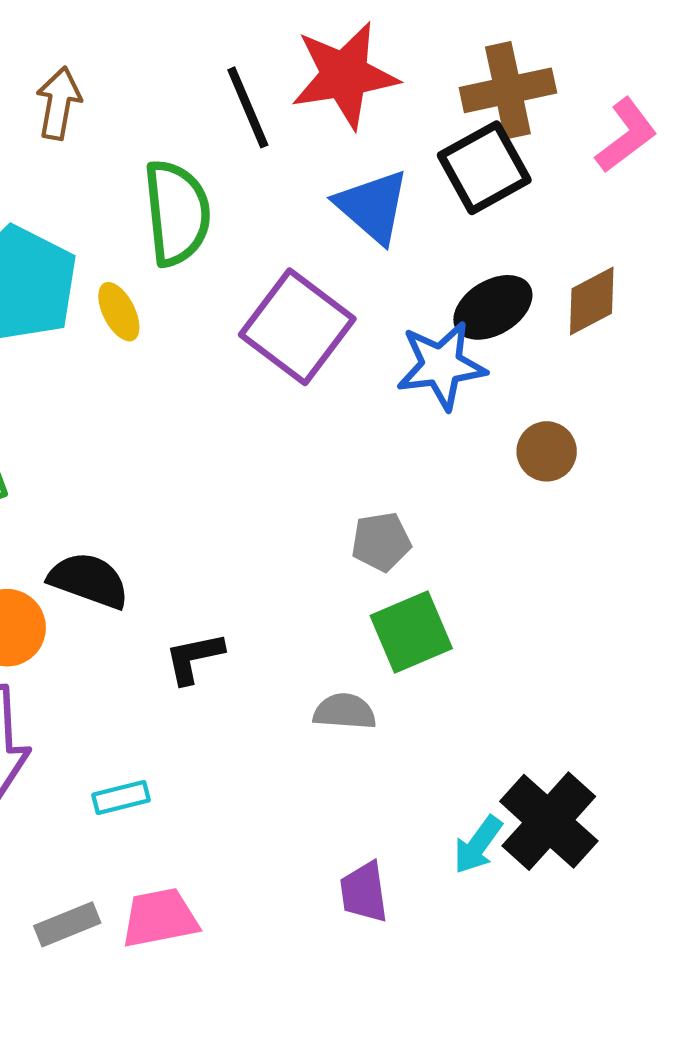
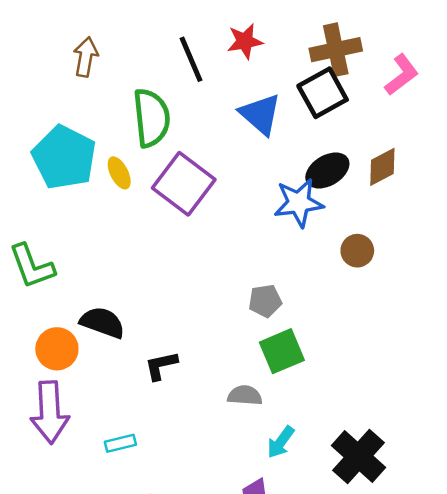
red star: (345, 75) -> (245, 41), size x0.6
purple square: (297, 327) -> (184, 184), moved
cyan arrow: (478, 845) -> (281, 442), moved

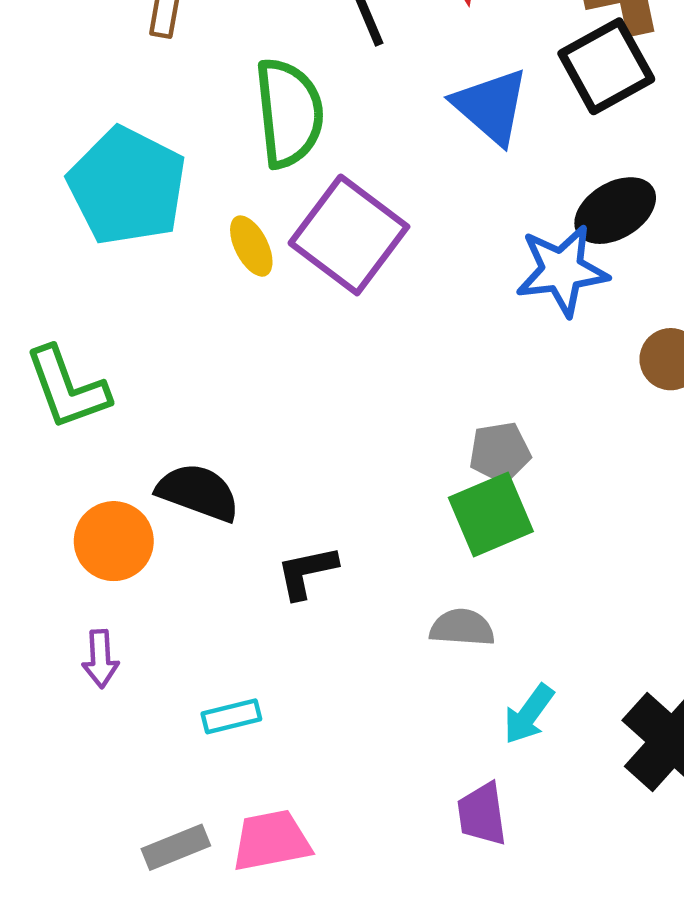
yellow ellipse: (119, 173) -> (251, 246), moved
green square: (282, 351) -> (491, 514), moved
purple arrow: (50, 412) -> (100, 659), size x0.5

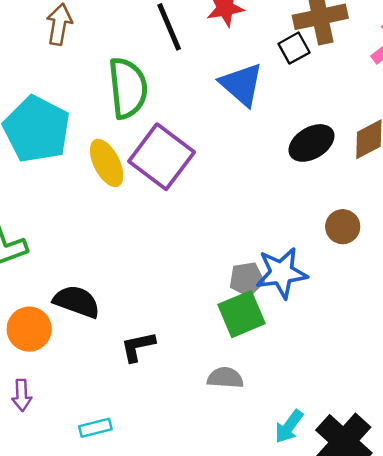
black square: (606, 66) -> (294, 48), moved, size x0.6
yellow ellipse: (251, 246) -> (107, 163), size x1.4
blue star: (562, 270) -> (281, 273), moved
cyan arrow: (529, 714) -> (289, 426), moved

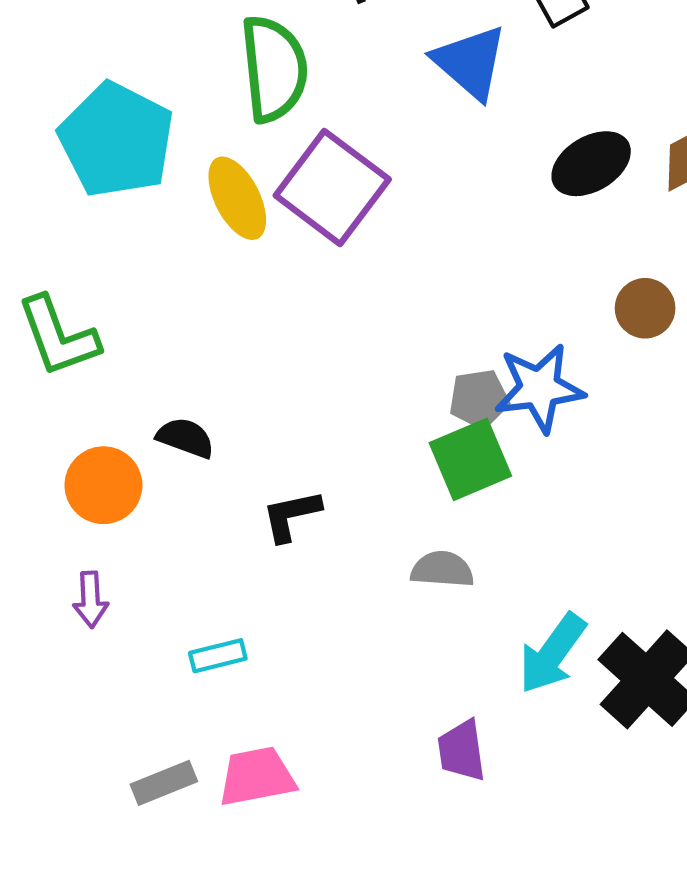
black semicircle: (77, 302) -> (185, 438), size x0.7
cyan arrow: (289, 426) -> (552, 653), size x1.4

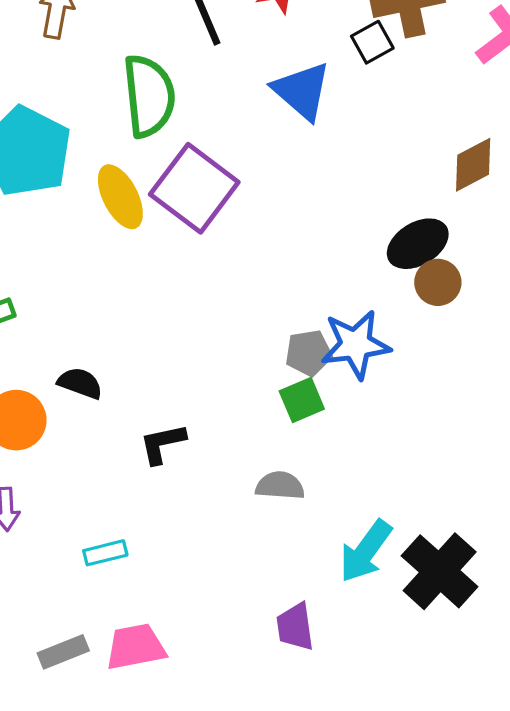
black ellipse: (591, 164) -> (418, 244), moved
green square: (470, 459) -> (302, 400), size x0.7

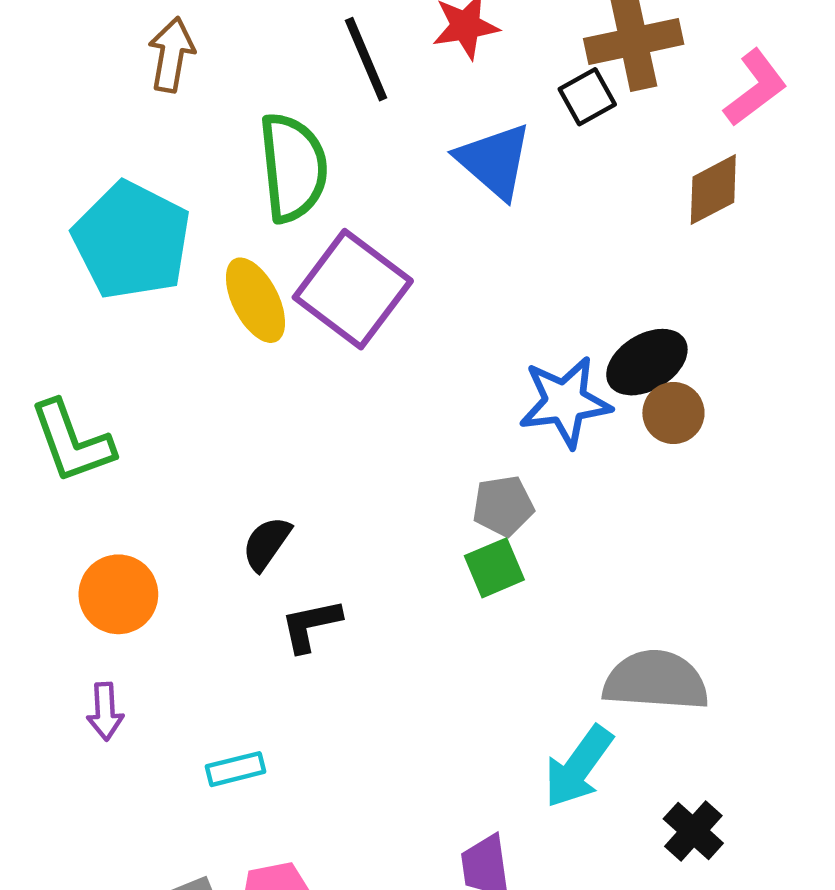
brown diamond: (473, 165) -> (713, 190), moved
blue star: (356, 345) -> (565, 402), moved
black semicircle: (80, 383) -> (267, 543), moved, turned -75
gray semicircle: (280, 486) -> (656, 681), moved, size x1.6
black cross: (440, 571) -> (693, 831), moved, size x0.6

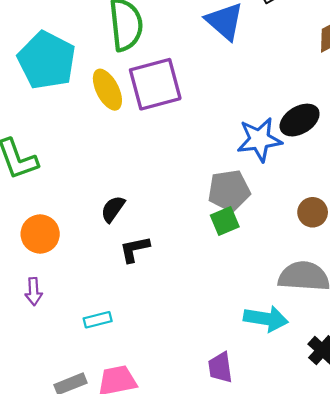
purple square: (353, 289) -> (155, 84), turned 38
brown circle: (673, 413) -> (313, 212), moved
gray pentagon: (503, 506) -> (229, 191), size x1.4
cyan arrow: (578, 767) -> (266, 319), turned -117

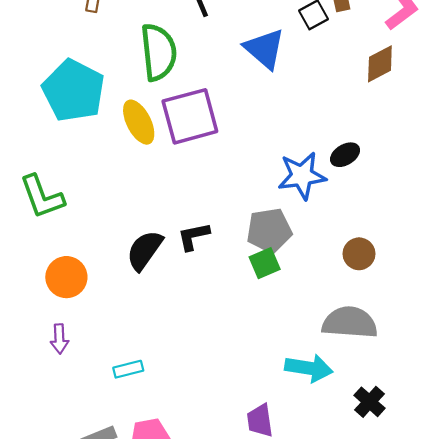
black ellipse: (300, 120) -> (345, 155), size x0.7
black semicircle: (113, 209) -> (145, 250), size x1.4
black L-shape: (135, 249) -> (193, 236), moved

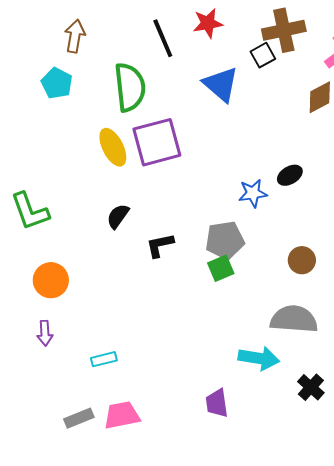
cyan pentagon: (73, 91) -> (57, 83), moved, size x0.6
blue star: (302, 176) -> (253, 193), size x0.7
black semicircle: (145, 250) -> (118, 216), moved, size x0.7

